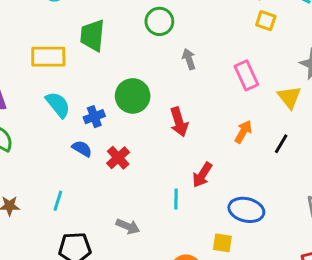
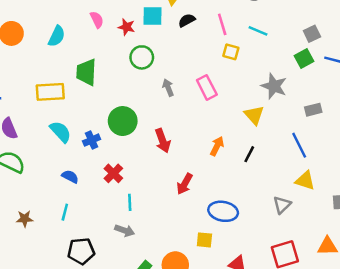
pink rectangle: (246, 75) -> (207, 87), moved
blue semicircle: (82, 149) -> (70, 177), moved
cyan line: (176, 199) -> (130, 202), moved

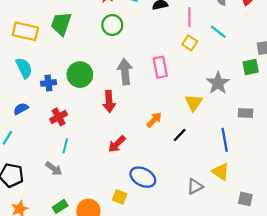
gray arrow: (168, 88) -> (125, 72), moved, size x1.6
blue semicircle: (70, 177) -> (21, 109), turned -72

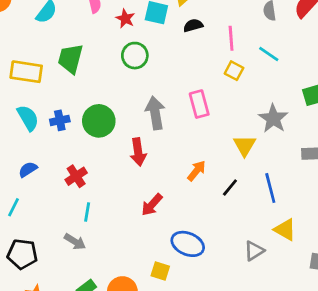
blue cross: (48, 83) -> (60, 120), moved
blue line: (225, 140) -> (270, 188), moved

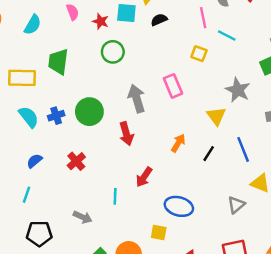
pink line: (231, 38) -> (203, 18), moved
cyan line: (87, 212) -> (115, 196), moved

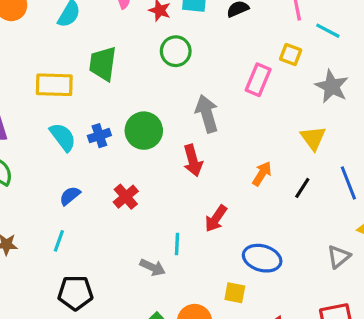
pink rectangle: (173, 86) -> (258, 80), moved, turned 45
gray star: (238, 90) -> (332, 86), moved
gray arrow: (83, 217) -> (152, 267), moved

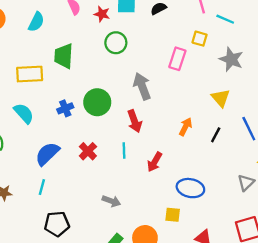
cyan semicircle: (63, 137) -> (24, 113), moved
blue semicircle: (70, 196) -> (47, 154), size x1.6
cyan line: (177, 244) -> (124, 150), moved

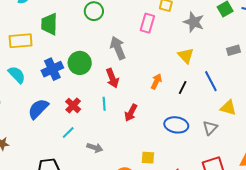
blue cross: (65, 108) -> (52, 69), size x1.5
cyan line: (42, 187) -> (68, 133), moved, turned 32
blue ellipse: (190, 188) -> (176, 125), moved

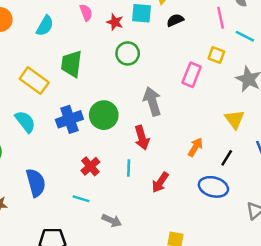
yellow rectangle: (21, 41) -> (34, 81), turned 35
blue semicircle: (38, 109) -> (36, 183), moved, turned 115
blue ellipse: (176, 125) -> (213, 187), moved
cyan line: (68, 133) -> (81, 199), turned 56

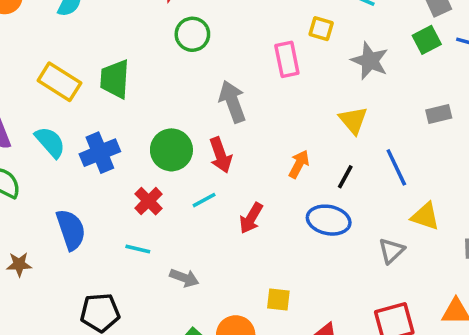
green trapezoid: (71, 64) -> (115, 79), moved
pink rectangle: (192, 75) -> (287, 59), turned -30
green circle: (104, 115) -> (171, 150), moved
blue cross: (69, 119) -> (100, 153), moved
cyan line: (129, 168) -> (204, 200), turned 63

